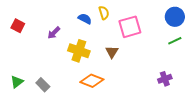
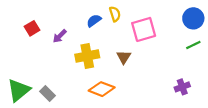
blue semicircle: (85, 19) -> (94, 21), turned -64
red square: (18, 26) -> (32, 28), moved, turned 32
yellow cross: (79, 51) -> (87, 56), turned -30
green triangle: (17, 82) -> (19, 90), size x1.6

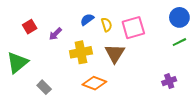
yellow semicircle: (115, 14) -> (107, 25), moved
brown triangle: (124, 57) -> (115, 53), size x1.5
green triangle: (19, 90) -> (17, 63), moved

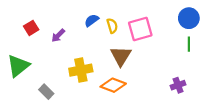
green line: (179, 42) -> (189, 44), turned -64
yellow cross: (81, 52) -> (81, 70), moved
orange diamond: (94, 83) -> (113, 85), moved

